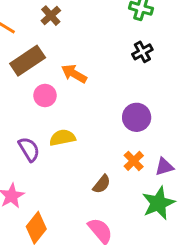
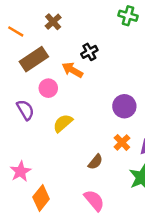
black cross: (142, 52) -> (89, 52), moved
yellow semicircle: (62, 138) -> (63, 123), turned -30
purple semicircle: (29, 149) -> (25, 110), moved

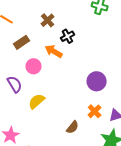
brown cross: (53, 22) -> (48, 20), moved
brown rectangle: (34, 59) -> (22, 42), size x0.7
yellow semicircle: (63, 123) -> (37, 101), moved

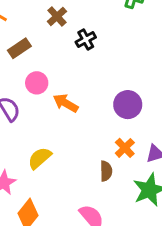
orange arrow: (54, 51) -> (66, 103), moved
yellow semicircle: (37, 101) -> (40, 158), moved
brown semicircle: (73, 127) -> (106, 171), moved, turned -40

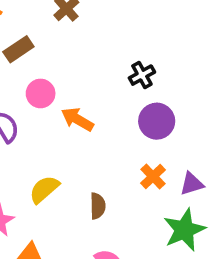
black cross: (86, 40) -> (142, 75), moved
brown semicircle: (106, 171) -> (98, 206), moved

